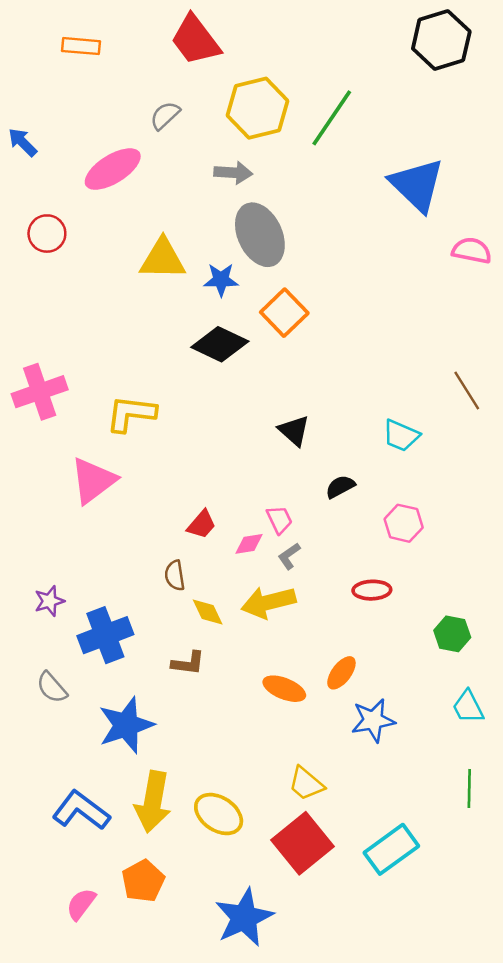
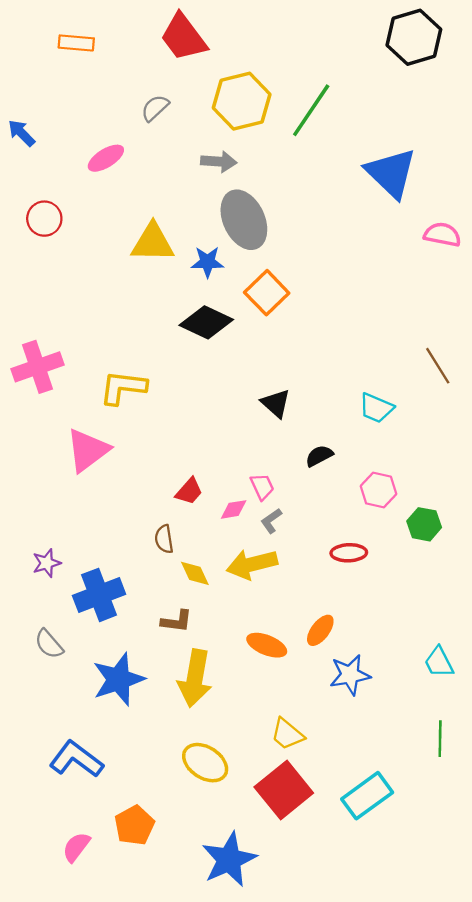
pink ellipse: (113, 169) -> (106, 158), size x0.7
green hexagon: (452, 634) -> (424, 524), moved
yellow arrow: (153, 802) -> (195, 678), moved

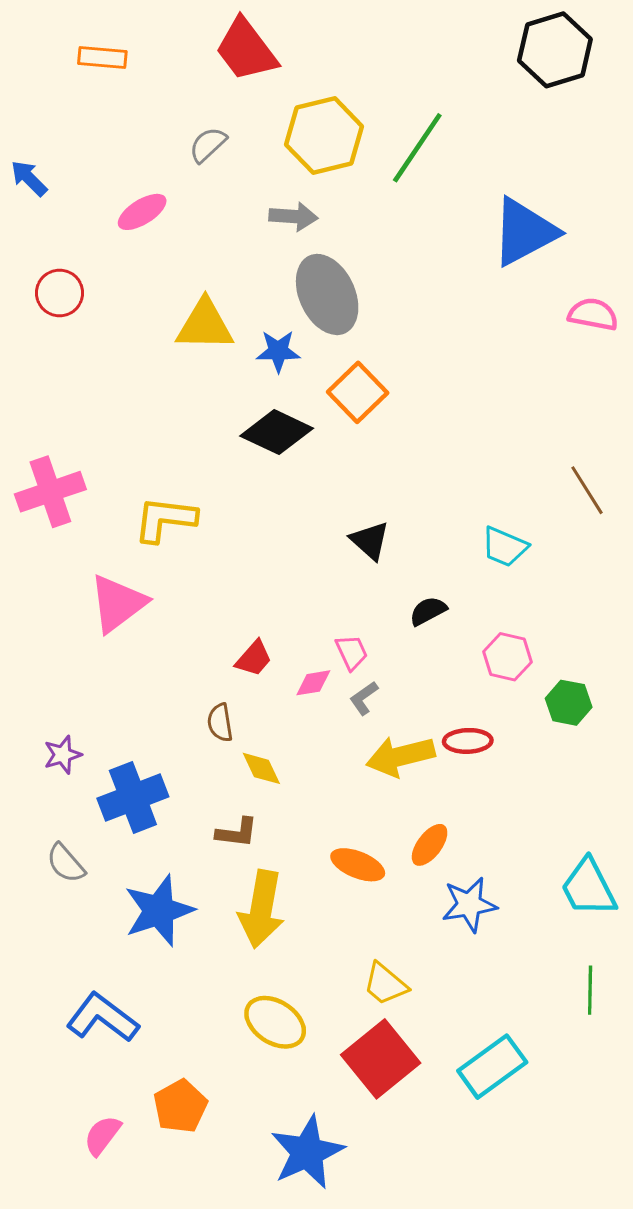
blue triangle: (391, 173) -> (524, 232), turned 48
yellow arrow: (252, 564) -> (400, 756), moved
cyan trapezoid: (439, 662) -> (589, 888), size x1.4

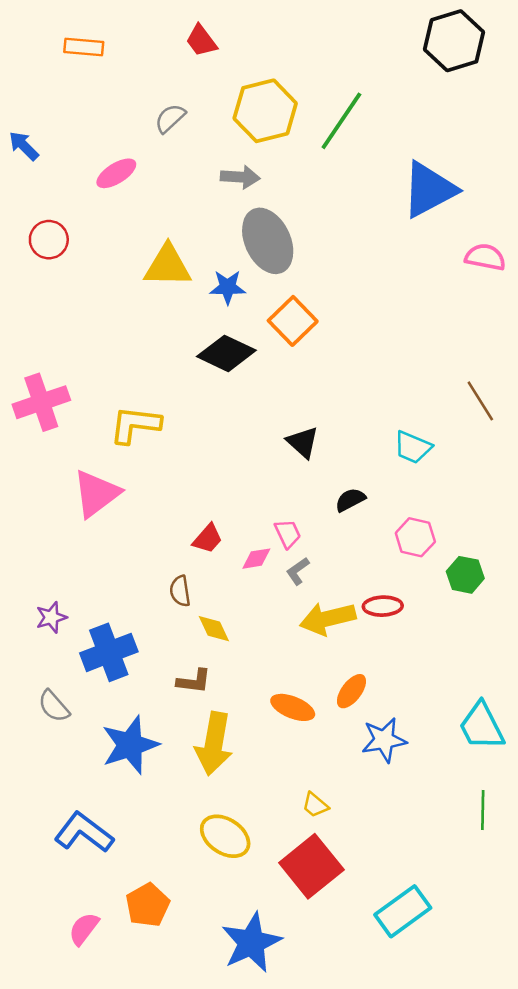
red trapezoid: (246, 50) -> (201, 41), size x0.6
yellow trapezoid: (385, 984) -> (315, 805), size x0.7
cyan rectangle: (492, 1067) -> (403, 911), moved

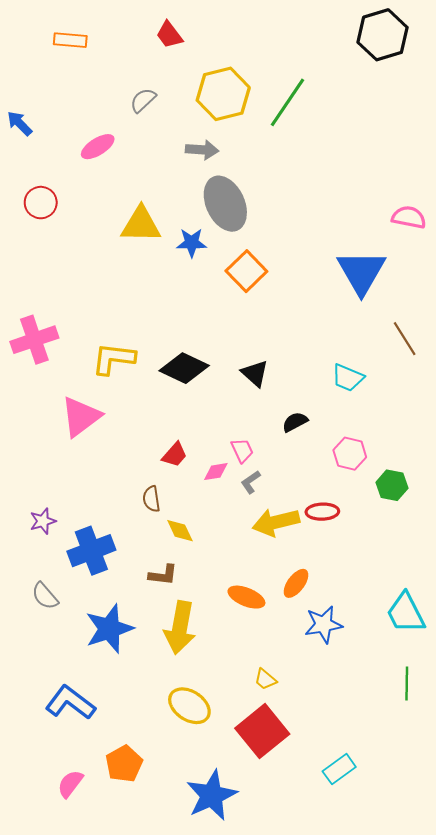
blue triangle: (429, 190) -> (361, 272), moved, turned -32
black diamond: (226, 353) -> (184, 368), moved
cyan rectangle: (403, 911) -> (339, 769), size x0.7

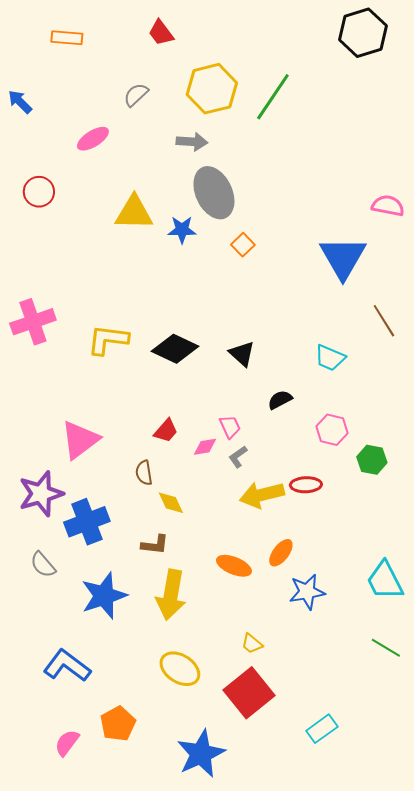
blue arrow: (20, 123) -> (20, 102), moved
orange square: (246, 271) -> (243, 245), moved, size x0.6
pink triangle: (81, 417) -> (80, 440), moved
purple star: (43, 521) -> (41, 494), size x1.8
green line: (407, 684) -> (386, 648), turned -60

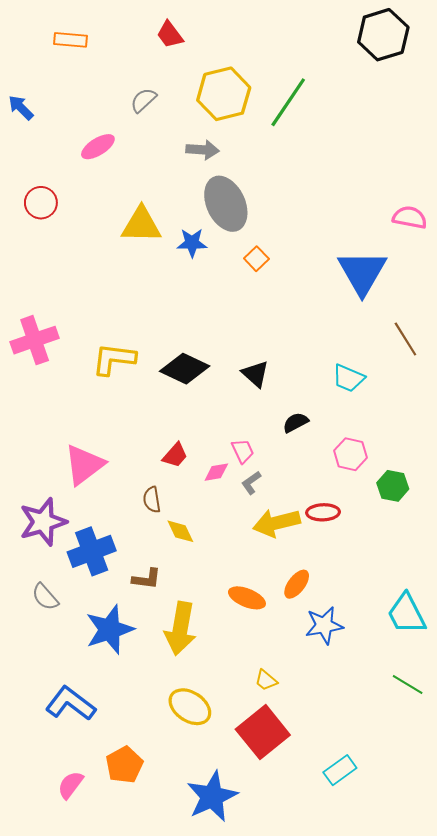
brown L-shape: (155, 545) -> (147, 579), moved

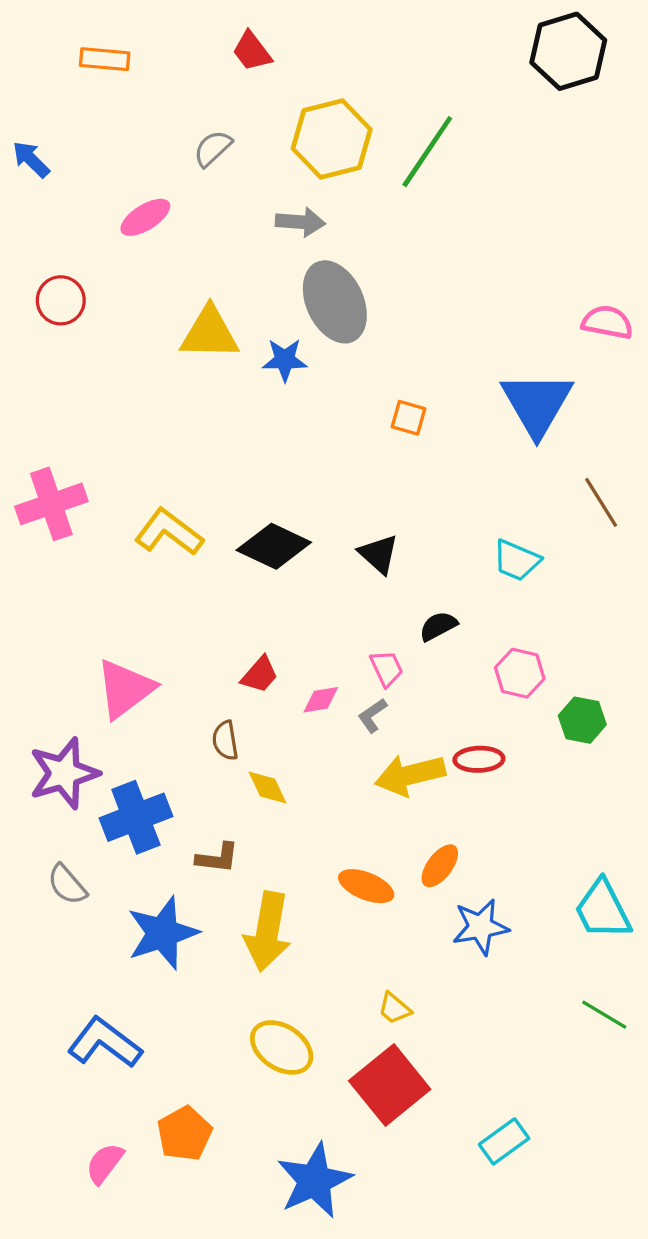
orange square: (256, 259) -> (408, 418), moved, turned -30
yellow L-shape: (114, 359) -> (169, 532), turned 30
pink trapezoid: (243, 451) -> (387, 668), moved

